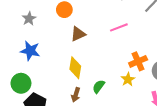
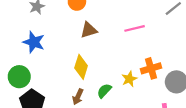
yellow star: (128, 79) -> (129, 79), moved

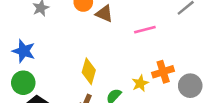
brown triangle: (89, 30) -> (104, 14), moved, turned 42
blue star: (34, 42) -> (24, 51), moved

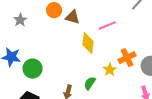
yellow diamond: (89, 71) -> (88, 43), moved
green circle: (23, 83) -> (33, 69), moved

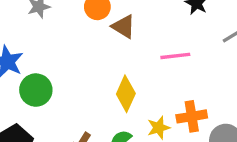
yellow diamond: (88, 43) -> (126, 94), moved

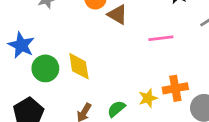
yellow diamond: (126, 94) -> (79, 66), moved, turned -32

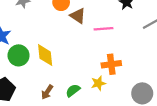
pink line: (161, 38) -> (104, 29), moved
orange cross: (175, 88) -> (111, 64), moved

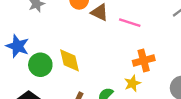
pink line: (104, 29) -> (130, 23), turned 30

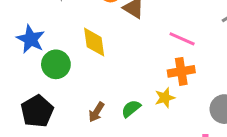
pink line: (130, 23) -> (182, 39), moved
yellow diamond: (70, 60) -> (94, 42), moved

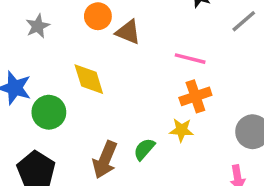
yellow star: (165, 98) -> (181, 130), turned 30
brown arrow: (96, 112) -> (105, 160), size x1.5

